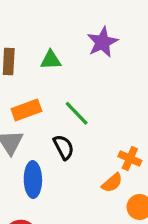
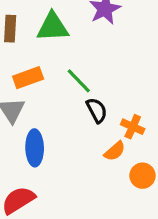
green triangle: (51, 60) -> (53, 27), size x1.5
black semicircle: (64, 147) -> (97, 110), moved

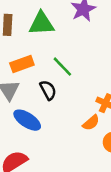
black semicircle: (97, 110) -> (48, 90), moved
blue ellipse: (35, 148) -> (27, 120), turned -56

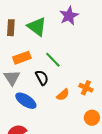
green triangle: (42, 24) -> (37, 27), turned 40
orange semicircle: (91, 123) -> (63, 95), moved

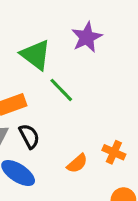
green line: (53, 60) -> (61, 90), moved
black semicircle: (42, 78) -> (29, 136), moved

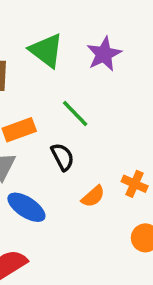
green triangle: (36, 55) -> (46, 50), moved
black semicircle: (29, 136) -> (62, 157), moved

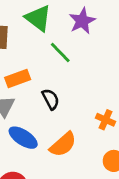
green line: (75, 114) -> (60, 52), moved
orange semicircle: (93, 196) -> (63, 144), moved, size x1.5

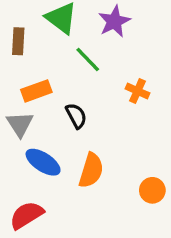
orange cross: (106, 120) -> (137, 91), moved
orange semicircle: (63, 144) -> (91, 170), turned -32

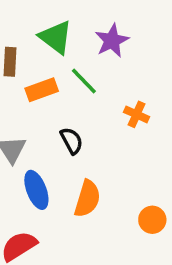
orange rectangle: (36, 91) -> (42, 90), moved
blue ellipse: (43, 162) -> (36, 190), turned 36

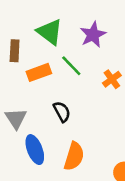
orange cross: (137, 114) -> (112, 79), moved, turned 30

